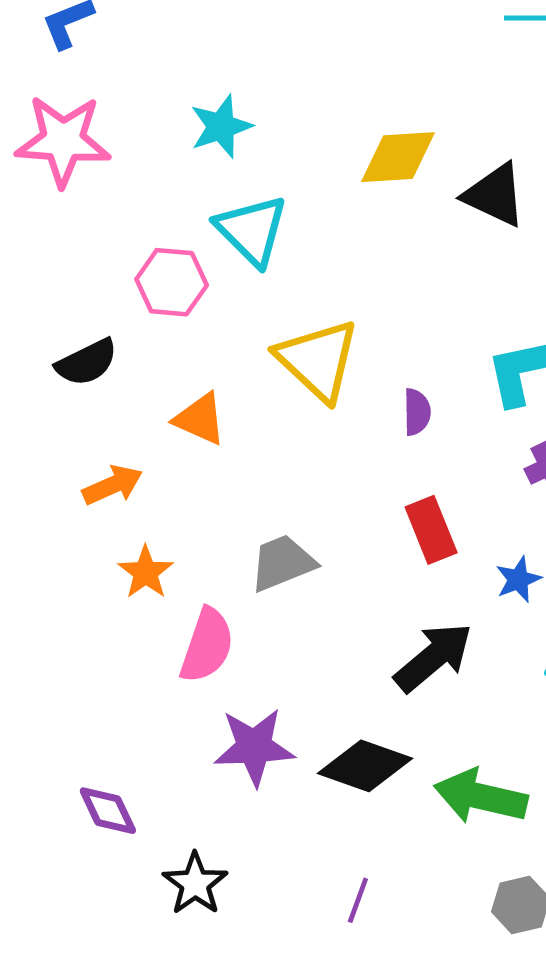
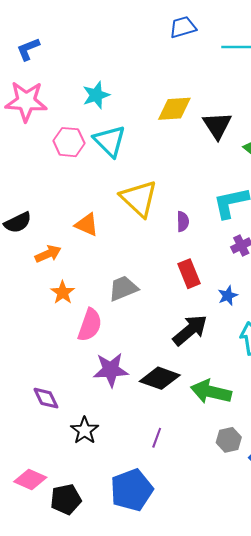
black triangle: (495, 195) -> (217, 125), turned 32
pink hexagon: (172, 282) -> (69, 142), moved
black semicircle: (87, 362) -> (18, 223), moved

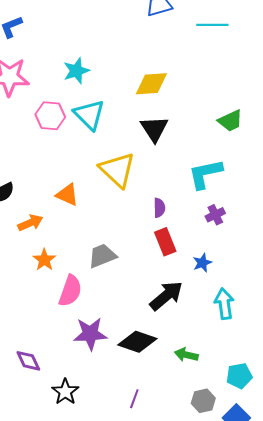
black triangle: (217, 125) -> (154, 129), moved
purple semicircle: (183, 221) -> (159, 208), moved
green arrow: (211, 392) -> (186, 355), size x0.6

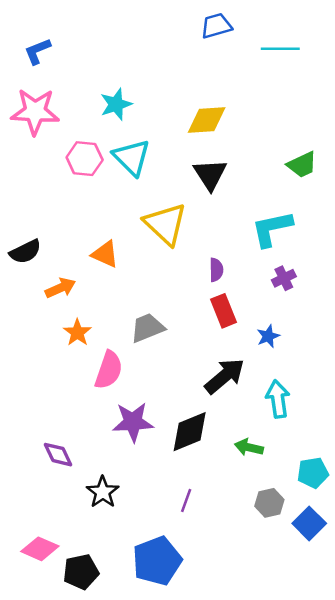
cyan arrow: (224, 304) -> (278, 399), moved
black diamond: (137, 342) -> (190, 432), turned -42

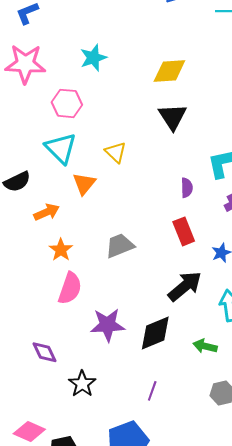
cyan triangle: (132, 157) -> (61, 148), moved
yellow triangle: (165, 224) -> (116, 152), moved, size x0.6
orange triangle: (105, 254) -> (84, 184), turned 45
purple semicircle: (216, 270) -> (187, 188), moved
pink semicircle: (109, 370) -> (70, 288), moved

